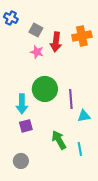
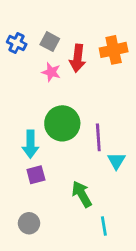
blue cross: (11, 18) -> (17, 43), moved
cyan triangle: (84, 116) -> (116, 161), turned -48
cyan line: (80, 149) -> (104, 226), moved

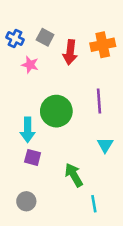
pink star: (51, 72) -> (30, 65), moved
purple line: (98, 137) -> (99, 101), moved
purple square: (36, 175) -> (33, 157), turned 30

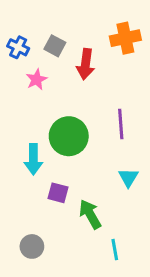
orange cross: (103, 45) -> (125, 38), moved
pink star: (30, 65) -> (37, 80), turned 30
purple square: (33, 157) -> (58, 193), moved

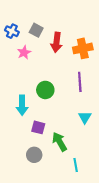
orange cross: (125, 38) -> (83, 48), moved
green circle: (69, 136) -> (45, 90), size x0.7
gray circle: (32, 246) -> (34, 155), moved

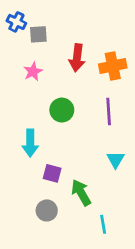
gray square: (36, 30) -> (38, 34), moved, turned -32
blue cross: (12, 31) -> (16, 22), moved
green circle: (45, 90) -> (62, 110), moved

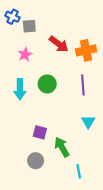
red arrow: (77, 58) -> (59, 44), turned -60
cyan arrow: (30, 143) -> (20, 89), moved

